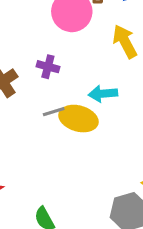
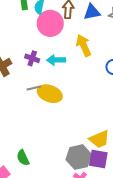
cyan arrow: (103, 94) -> (56, 60), moved

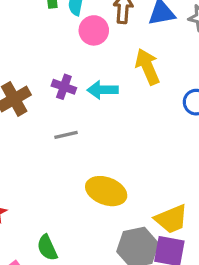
pink circle: (50, 23) -> (94, 30), size x0.7
yellow ellipse: (50, 94) -> (106, 191), moved

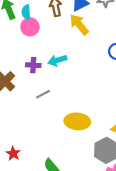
pink circle: (94, 30) -> (30, 27), moved
yellow arrow: (147, 67) -> (79, 24), moved

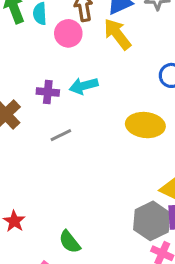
pink circle: (30, 27) -> (68, 33), moved
yellow ellipse: (77, 121) -> (145, 125), moved

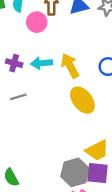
yellow arrow: (117, 34) -> (70, 66), moved
yellow ellipse: (145, 125) -> (82, 100), turned 36

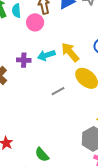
gray line: (18, 97) -> (58, 91), moved

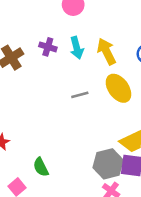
cyan arrow: (46, 55) -> (77, 48), turned -102

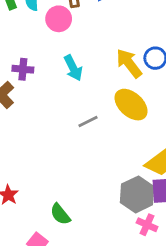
purple cross: (48, 47) -> (23, 69), moved
yellow arrow: (107, 51) -> (129, 63), moved

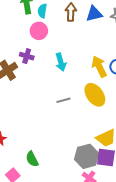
pink circle: (59, 19) -> (39, 31), moved

